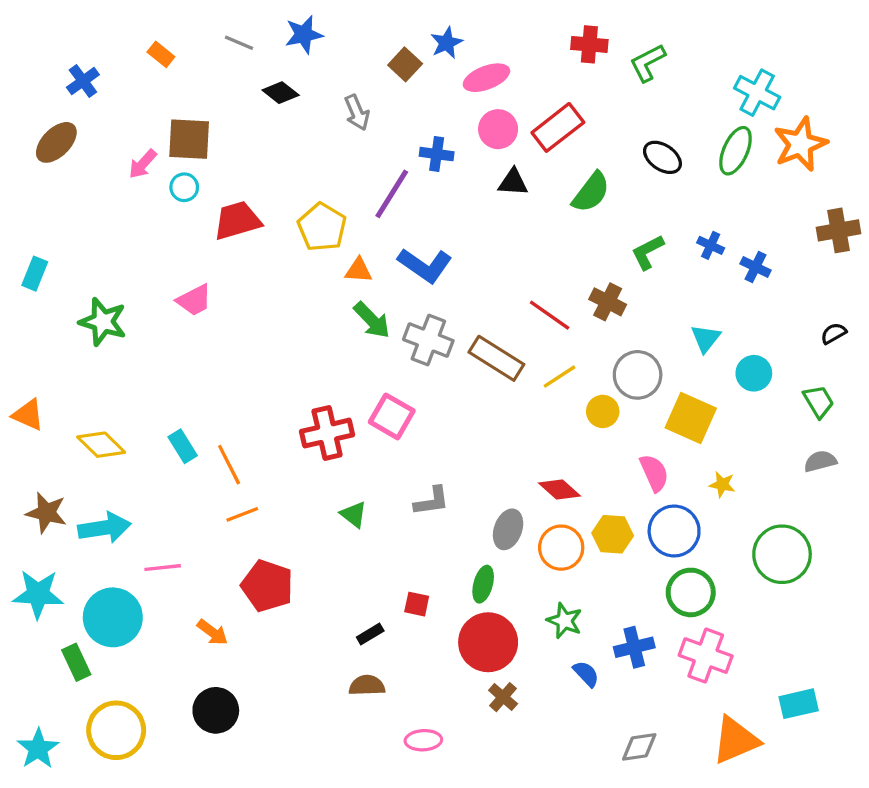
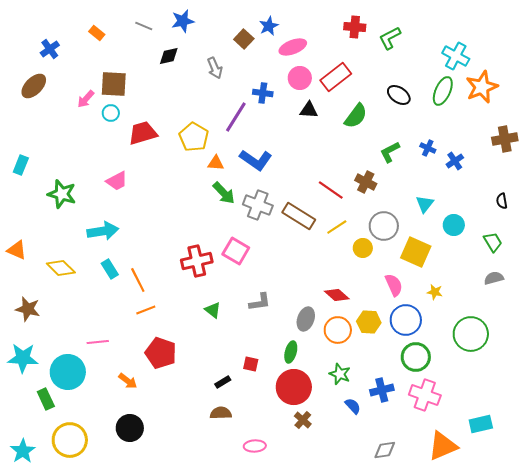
black diamond: (281, 93) -> (169, 56), turned -50
blue cross: (755, 267) -> (455, 161), turned 30
black semicircle: (834, 333) -> (502, 201), turned -70
cyan arrow: (105, 528) -> (103, 231), moved

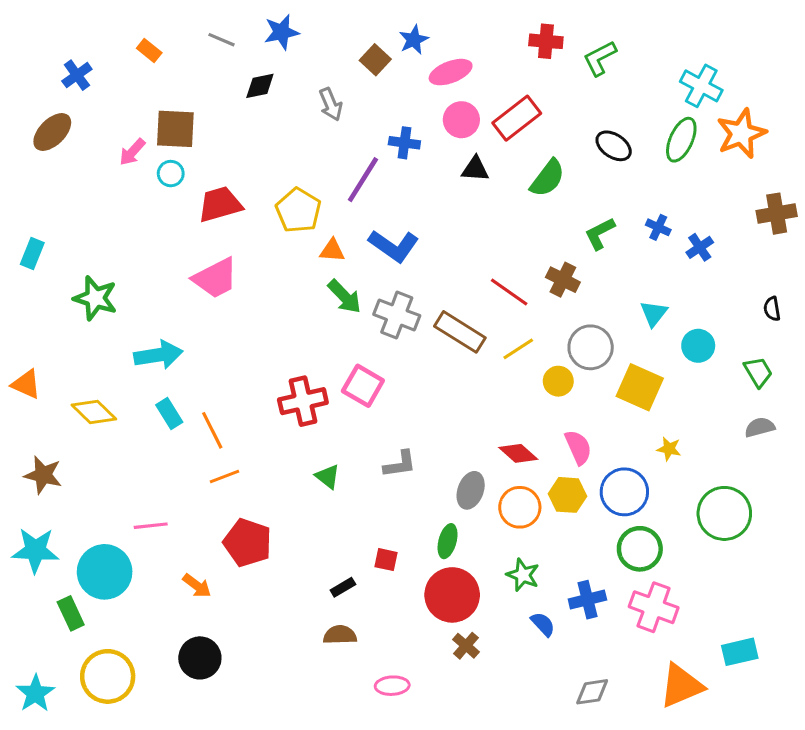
pink trapezoid: (117, 181) -> (215, 278), moved, size x1.4
pink semicircle: (394, 285) -> (578, 447), moved

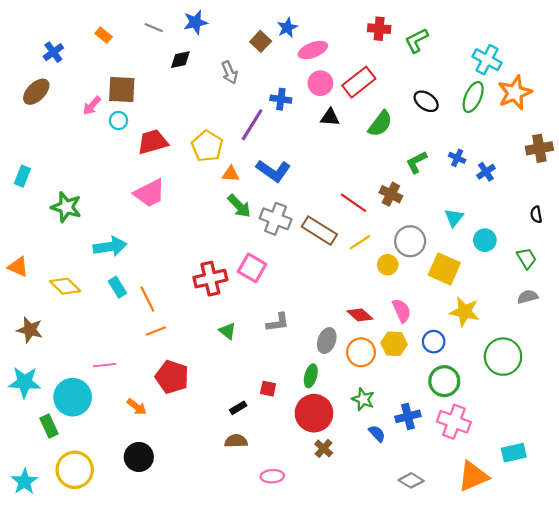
yellow star: (669, 449) -> (465, 312), size x1.8
blue circle: (624, 492) -> (434, 342), size x0.7
gray diamond: (592, 692) -> (411, 480), turned 40

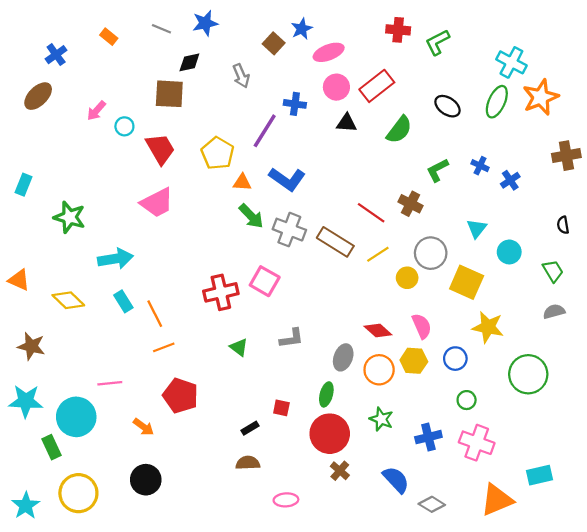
brown square: (122, 90) -> (169, 94), moved
red trapezoid: (153, 142) -> (160, 149), turned 76
green circle: (444, 381) -> (467, 400), size x0.6
blue semicircle: (377, 433) -> (396, 480), moved, size x1.5

